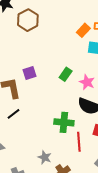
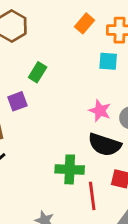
orange rectangle: (83, 30) -> (84, 23), moved
green rectangle: (66, 74) -> (38, 72), moved

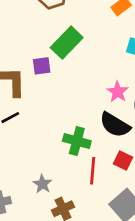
green rectangle: (38, 72) -> (67, 43), size x1.6

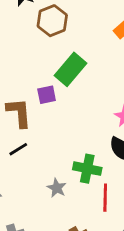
gray star: (42, 184) -> (57, 188), moved

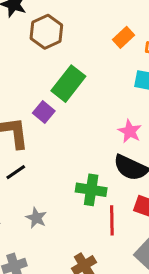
purple square: (47, 95) -> (44, 112), turned -36
gray star: (57, 188) -> (36, 218), moved

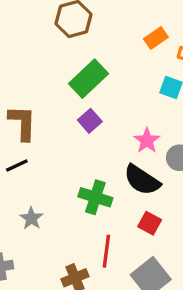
purple square: (44, 112) -> (90, 121), moved
red line: (112, 220) -> (106, 251), moved

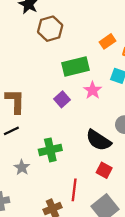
green rectangle: (89, 79) -> (75, 67), moved, turned 30
pink star: (147, 141) -> (93, 90), moved
green cross: (95, 197) -> (50, 150), moved, turned -30

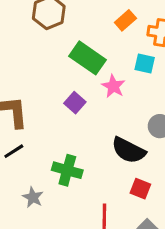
green rectangle: (75, 67) -> (87, 58), turned 55
green cross: (50, 150) -> (67, 170), turned 35

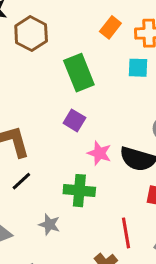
green rectangle: (87, 58) -> (79, 73), turned 44
pink star: (113, 86) -> (99, 153), moved

